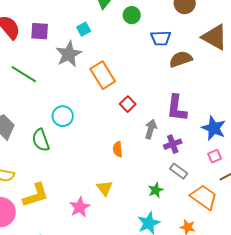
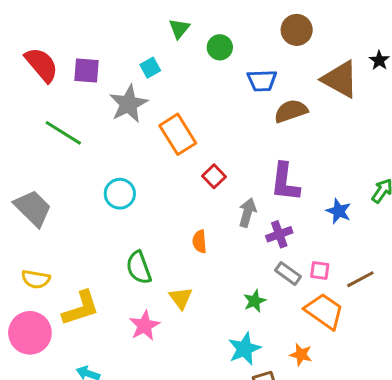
blue star: (214, 128) -> (339, 211), size x0.7
green semicircle: (41, 140) -> (139, 268), moved
pink square: (215, 156) -> (320, 271), moved, turned 32

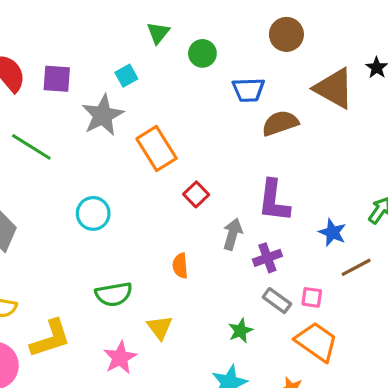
green semicircle: (139, 268) -> (114, 294), turned -80
brown line: (360, 279) -> (356, 267), moved

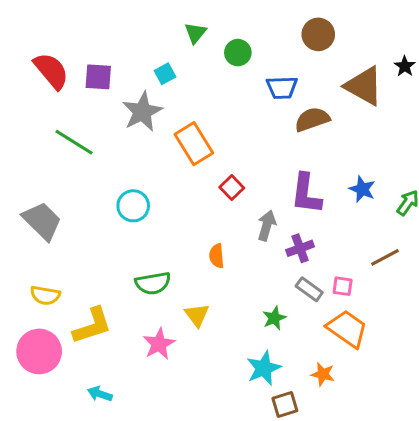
blue star: (332, 232) -> (362, 189), moved

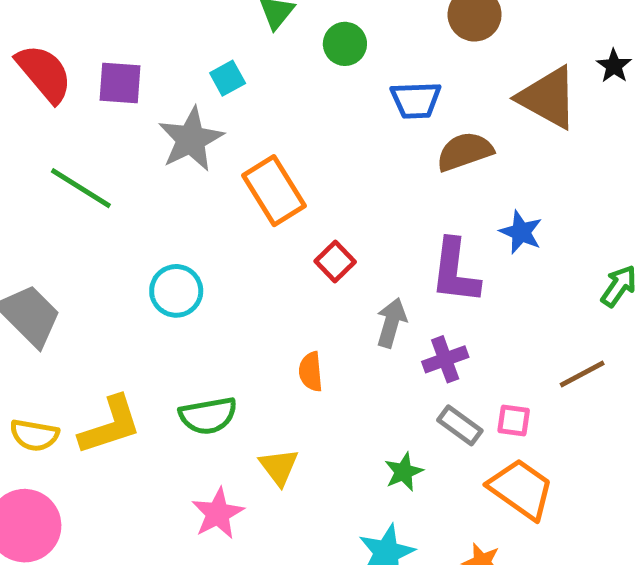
blue star: (362, 189) -> (521, 232), moved
yellow L-shape: (92, 326) -> (110, 425), moved

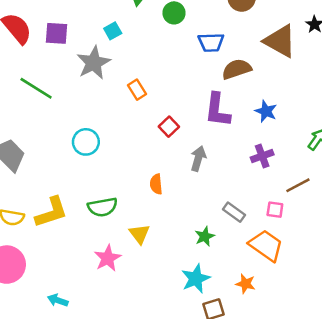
orange rectangle: (274, 191) -> (137, 90), size x0.6
purple L-shape: (455, 271) -> (217, 110), moved
purple cross: (445, 359) -> (262, 156), moved
pink square: (514, 420) -> (275, 210), moved

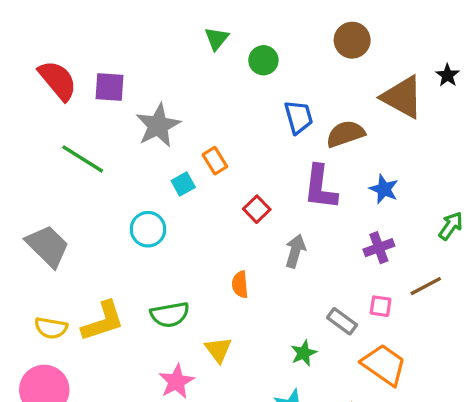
cyan square: (113, 31) -> (183, 184), moved
blue trapezoid: (211, 42) -> (299, 117), moved, turned -104
pink square: (275, 210) -> (381, 306), moved

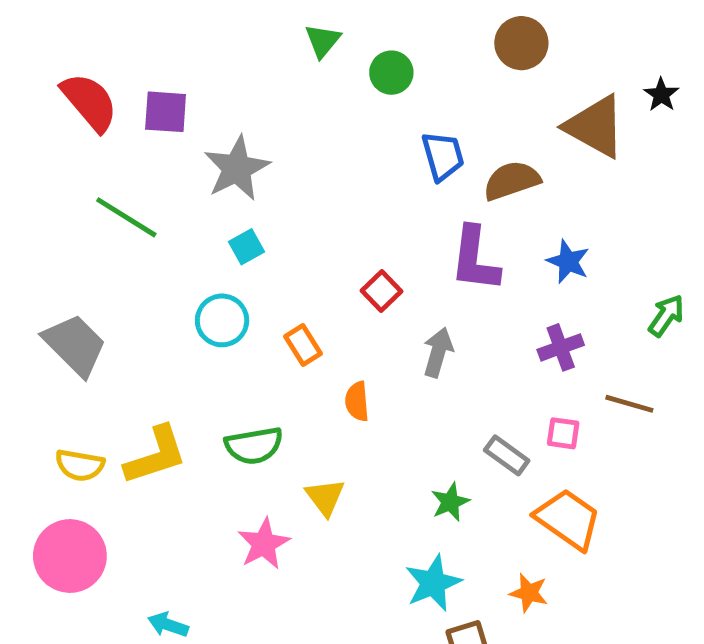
orange rectangle: (215, 161) -> (303, 345), moved
cyan square: (183, 184) -> (247, 247), moved
brown line: (426, 286) -> (629, 404), turned 44

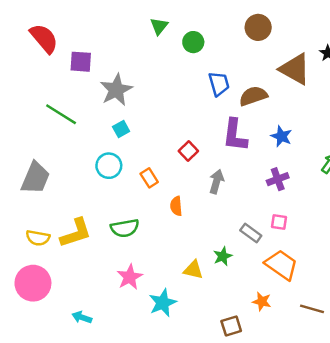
red semicircle: (90, 102) -> (44, 38), moved
gray trapezoid: (75, 345) -> (35, 178), turned 68
brown line: (629, 404) -> (312, 309), moved
yellow triangle: (325, 497) -> (193, 270), moved, turned -40
cyan star: (433, 583) -> (163, 303), moved

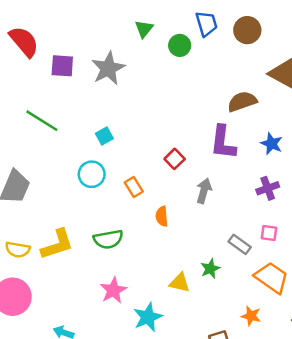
blue trapezoid: (219, 84) -> (206, 24), moved
gray star: (116, 90) -> (108, 68), moved

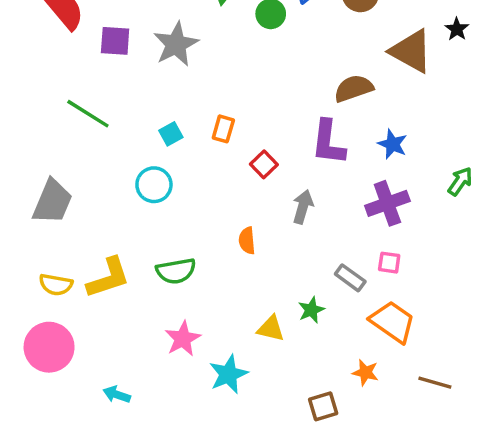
orange rectangle: (134, 187) -> (223, 129), moved, turned 48
purple cross: (268, 188) -> (387, 203), size x1.4

